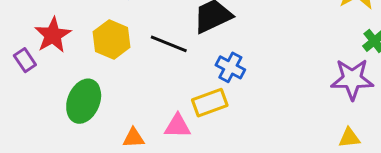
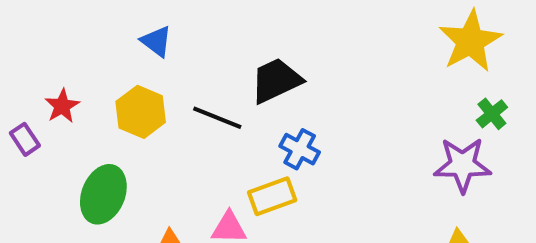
red star: (53, 35) -> (62, 106), size x0.7

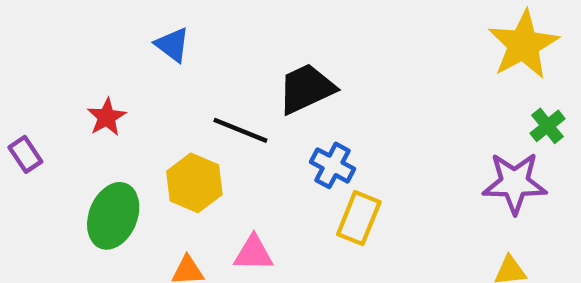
red star: (62, 106) -> (107, 117), moved
yellow hexagon: (141, 112) -> (194, 183), moved
yellow rectangle: (272, 196) -> (359, 218), moved, turned -48

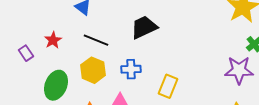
black line: (240, 130) -> (96, 40), moved
purple rectangle: (25, 154) -> (26, 53), moved
blue cross: (333, 165) -> (131, 69), moved, turned -30

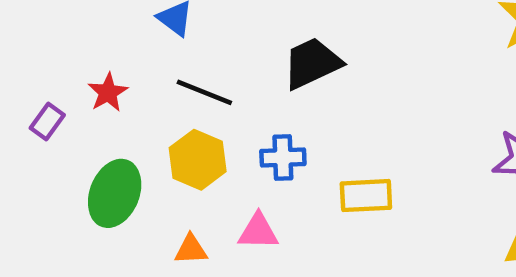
purple rectangle: (26, 53) -> (47, 122), turned 70
yellow rectangle: (168, 86) -> (366, 196), turned 65

